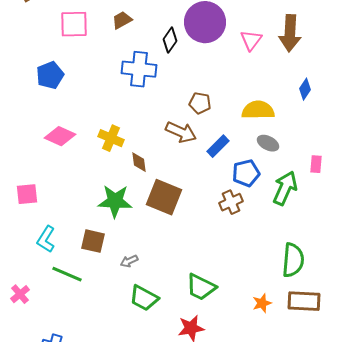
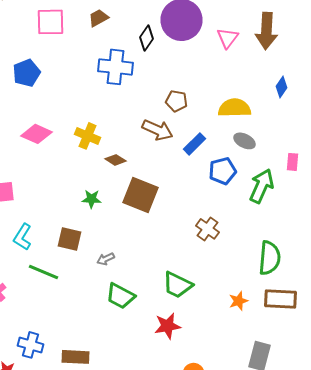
brown diamond: (139, 162) -> (116, 160), turned -50
green star: (115, 201) -> (92, 199), size x0.6
brown cross: (231, 202) -> (208, 229), moved, turned -30

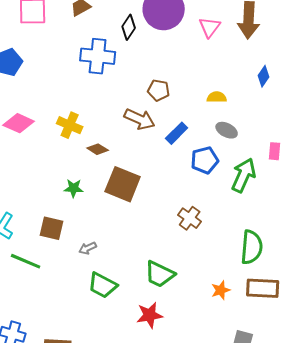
yellow semicircle: (234, 108) -> (217, 97), size x0.6

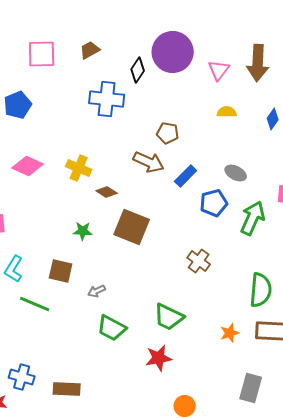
yellow semicircle: (217, 97) -> (227, 112), moved

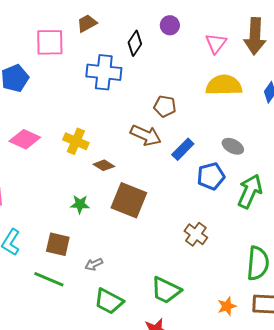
purple circle: (173, 52) -> (170, 25), size x0.5
pink square: (42, 54) -> (50, 42), moved
yellow semicircle: (227, 112) -> (224, 85), size x1.8
green line: (35, 304) -> (49, 279), moved

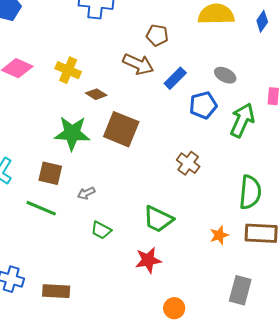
green star: (80, 204) -> (72, 133), size x1.8
green trapezoid: (109, 301) -> (101, 230), size x0.7

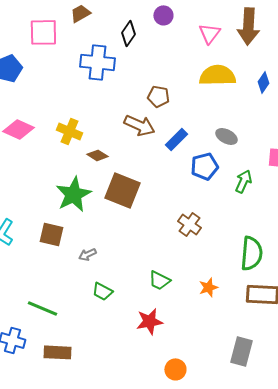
green arrow: (242, 120) -> (243, 181), size x0.7
green star: (72, 133) -> (73, 194), turned -30
green line: (41, 208) -> (42, 308), moved
green trapezoid: (158, 219) -> (159, 280), size x0.7
orange star: (219, 235) -> (208, 287), moved

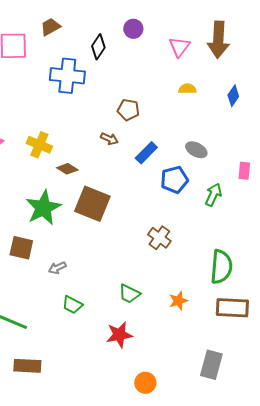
yellow semicircle: (217, 75) -> (187, 89), size x0.5
brown arrow: (139, 125) -> (109, 139), size x0.6

